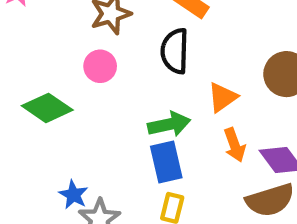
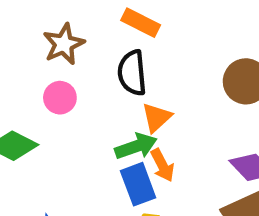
orange triangle: (222, 97) -> (157, 118), moved
orange arrow: (235, 145) -> (162, 165), moved

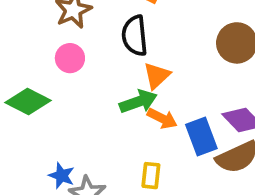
orange arrow: (162, 165) -> (162, 118), turned -36
blue rectangle: (138, 184) -> (201, 137), moved

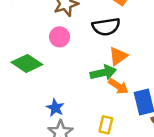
black semicircle: (135, 36) -> (106, 27), turned -100
blue star: (62, 176) -> (55, 108), moved

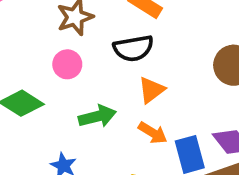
green arrow: (103, 73) -> (97, 116), moved

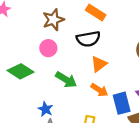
green arrow: (97, 116) -> (66, 80), turned 45

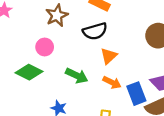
pink circle: (48, 48) -> (45, 47), moved

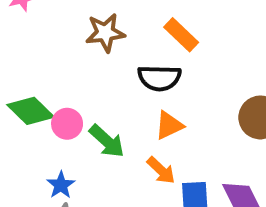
pink circle: (45, 47) -> (67, 124), moved

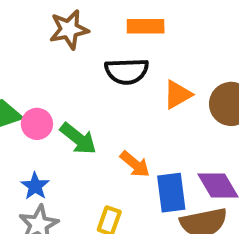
orange rectangle: (181, 35) -> (146, 26), turned -40
orange triangle: (169, 125) -> (177, 95), moved

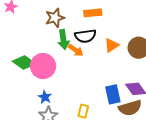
pink circle: (37, 124) -> (43, 66), size x1.6
green arrow: (78, 139) -> (63, 40), moved, turned 48
orange arrow: (135, 164) -> (76, 50), moved

